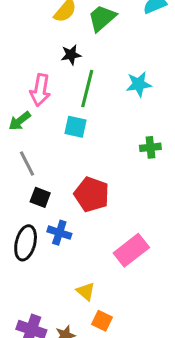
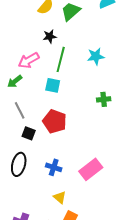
pink arrow: (40, 90) -> (29, 60), turned 50
red pentagon: (92, 194) -> (55, 121), moved
blue cross: (59, 233) -> (54, 167), moved

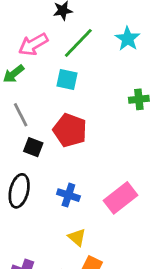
cyan star: (96, 56) -> (128, 39), turned -30
green line: (61, 59) -> (78, 43), turned 30

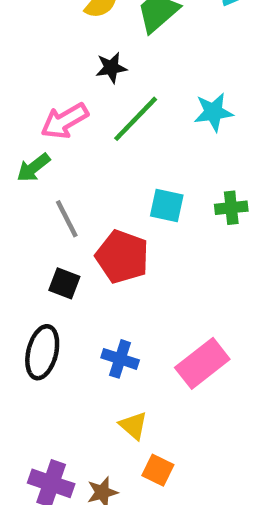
cyan star: (128, 39) -> (213, 112), turned 30
cyan square: (67, 80) -> (167, 205), moved
gray line: (21, 115) -> (67, 219), moved

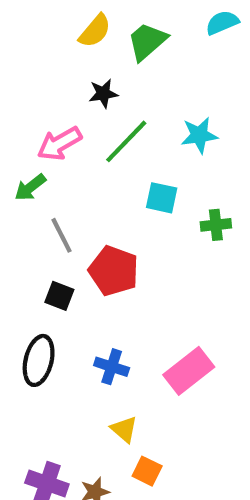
cyan square: (167, 205) -> (162, 198), moved

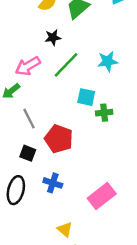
green cross: (216, 225) -> (104, 113), moved
blue cross: (112, 367) -> (53, 183), moved

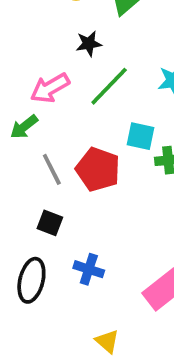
red pentagon: (59, 139) -> (98, 169), moved

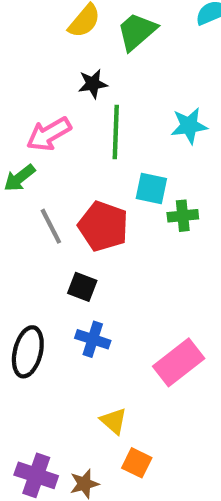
green line: (109, 86) -> (116, 132), turned -42
black square: (50, 223) -> (82, 287), moved

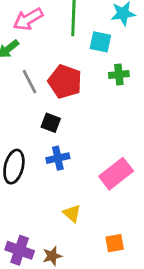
cyan square: (151, 188) -> (100, 42), moved
blue cross: (93, 339) -> (58, 158), turned -30
orange square: (137, 463) -> (115, 243), moved, turned -36

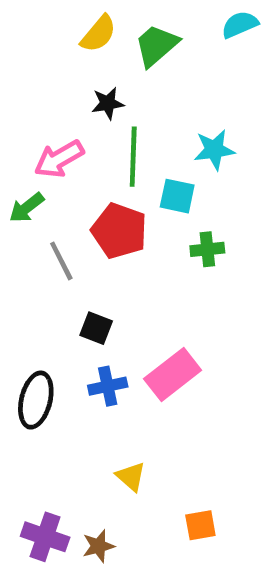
red pentagon: (65, 82) -> (119, 231), moved
pink rectangle: (116, 174) -> (173, 375), moved

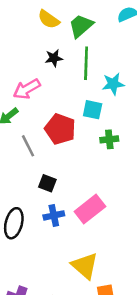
yellow semicircle: (98, 34) -> (49, 19), turned 85
green line: (133, 157) -> (86, 63), moved
yellow triangle: (131, 477) -> (85, 266), moved, size x1.6

